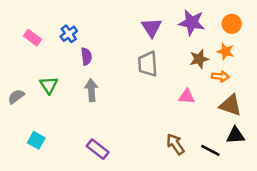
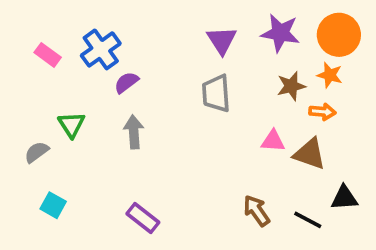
orange circle: (232, 24) -> (339, 35), size x1.5
blue cross: (69, 34) -> (101, 49), size x1.5
purple semicircle: (86, 56) -> (126, 82), turned -120
gray semicircle: (16, 96) -> (37, 152), moved
brown triangle: (230, 105) -> (310, 154), moved

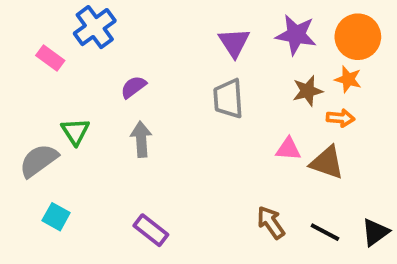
blue cross: (101, 49) -> (95, 27), moved
gray semicircle: (37, 152) -> (39, 161), size x1.5
black triangle: (344, 198) -> (375, 232), moved, turned -32

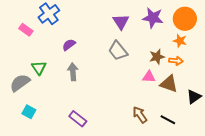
brown star: (308, 91) -> (157, 57), moved
gray trapezoid: (228, 99) -> (118, 51), turned -35
black triangle: (375, 232) -> (194, 97), moved

